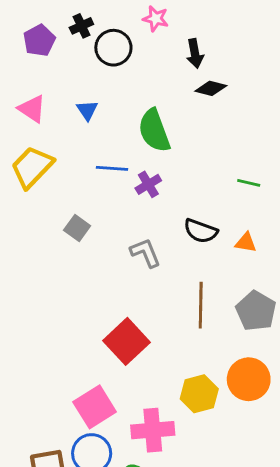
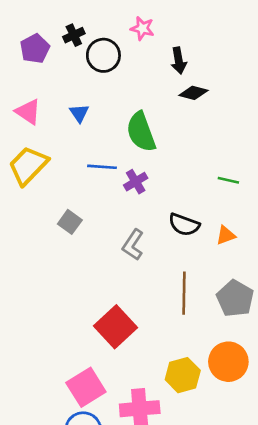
orange triangle: (246, 243) -> (226, 235), turned -30
gray L-shape: (145, 253) -> (133, 245), turned -124

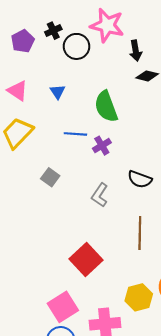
pink star: (142, 28) -> (107, 25), size x1.8

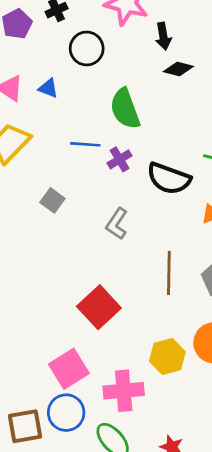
black circle: (77, 46) -> (87, 48), moved
blue triangle: (58, 92) -> (48, 88), moved, turned -35
black semicircle: (140, 179) -> (169, 179), moved, size x1.4

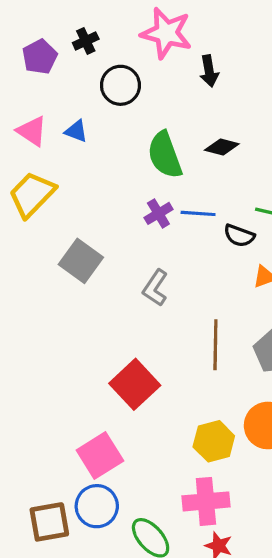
black diamond: (178, 69) -> (222, 147), moved
blue line: (85, 144) -> (198, 213), moved
black semicircle: (169, 179) -> (239, 236), moved, size x0.6
gray square: (52, 200) -> (81, 261), size x1.5
pink cross: (124, 391) -> (206, 501), moved

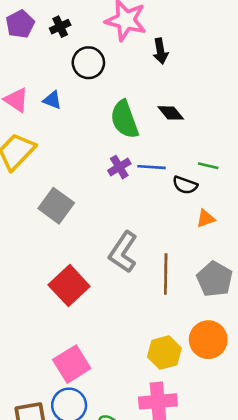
purple pentagon: (40, 57) -> (20, 24), moved
black diamond: (222, 147) -> (171, 113), turned 36
gray L-shape: (155, 288) -> (123, 252), moved, size x1.4
red square: (135, 384) -> (69, 286), moved

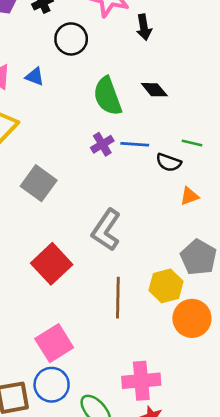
brown line: (166, 274) -> (118, 298), moved
yellow hexagon: (164, 353) -> (166, 286), moved

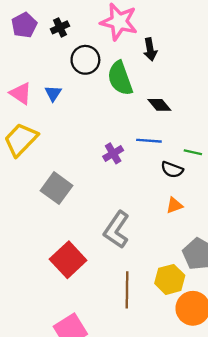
blue triangle: (35, 77) -> (53, 93), turned 42
green semicircle: (107, 96) -> (120, 78), moved
blue line: (135, 144) -> (149, 141), moved
orange triangle: (189, 196) -> (174, 205), moved

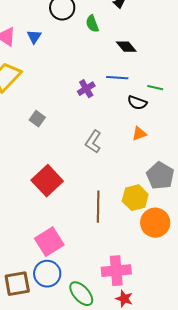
green semicircle: (120, 78) -> (92, 24), size x0.6
gray square: (57, 188) -> (37, 119), size x0.6
gray L-shape: (117, 230) -> (93, 142), moved, size x0.7

